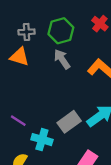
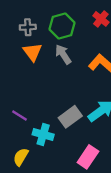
orange triangle: (19, 57) -> (33, 52), moved, turned 36

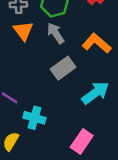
gray rectangle: (70, 117) -> (63, 68), moved

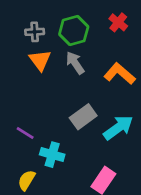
gray rectangle: (63, 68) -> (83, 117), moved

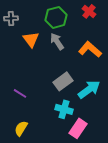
gray cross: (35, 32) -> (11, 18), moved
cyan cross: (52, 155) -> (64, 109), moved

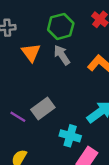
gray rectangle: (63, 81) -> (43, 108), moved

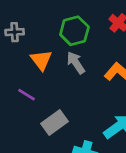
purple line: (18, 117) -> (27, 95), moved

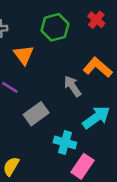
gray arrow: (76, 63) -> (72, 86), moved

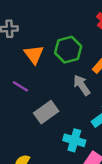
green hexagon: (55, 27) -> (68, 50), moved

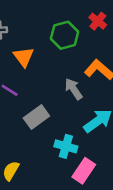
green hexagon: (68, 50) -> (65, 35), moved

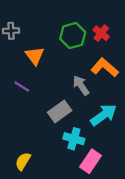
red cross: (98, 21) -> (101, 33), moved
gray rectangle: (36, 117) -> (60, 111), moved

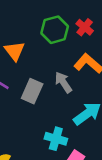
gray rectangle: (60, 111) -> (32, 91), moved, turned -30

